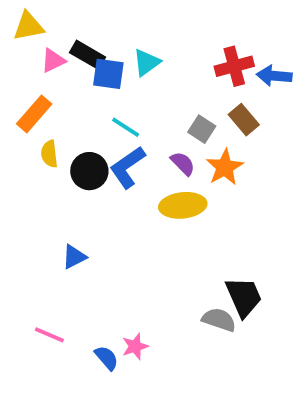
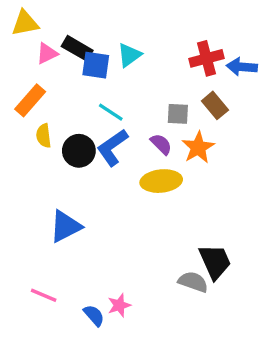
gray square: (202, 129) -> (178, 114), turned -30
blue triangle: (74, 257) -> (65, 226), size x1.5

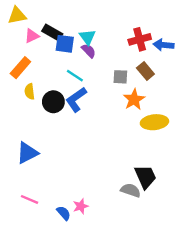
cyan triangle: (129, 55) -> (87, 37), turned -30
purple semicircle: (161, 144) -> (89, 51), moved
yellow ellipse: (161, 181) -> (154, 122), moved
blue triangle: (65, 226) -> (27, 153), moved

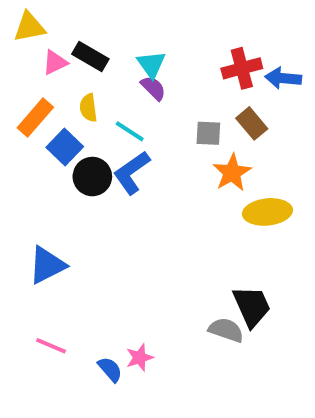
blue square: (65, 44) -> (65, 147), moved, turned 36
yellow semicircle: (30, 92) -> (88, 108), moved

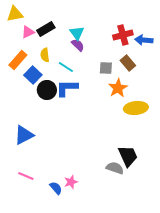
black rectangle: (90, 57) -> (46, 29), turned -60
blue L-shape: (132, 173) -> (67, 88), turned 35

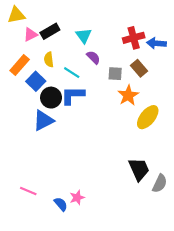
purple semicircle: (78, 45) -> (93, 57), moved
yellow ellipse: (136, 108) -> (148, 117), turned -45
blue triangle: (24, 135) -> (43, 120), moved
gray semicircle: (115, 168) -> (160, 183), moved, turned 96

